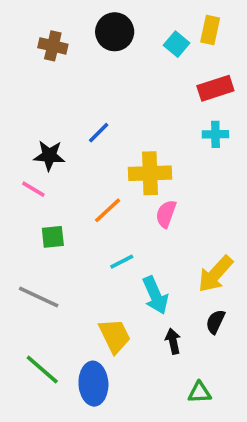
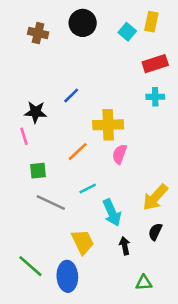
pink line: (33, 189) -> (24, 136), turned 42
gray line: (39, 297) -> (51, 202), moved

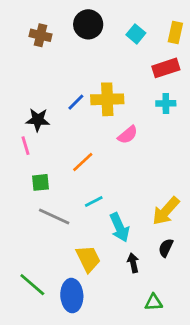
yellow rectangle: (151, 22) -> (175, 33), moved
yellow cross: (108, 125) -> (107, 99), moved
pink semicircle: (120, 154) -> (128, 135), moved, turned -150

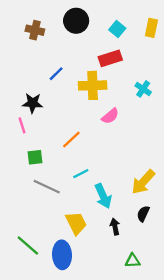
red rectangle: (166, 68) -> (110, 58), moved
blue line: (76, 102) -> (56, 74), moved
cyan cross: (166, 103) -> (143, 89), turned 35

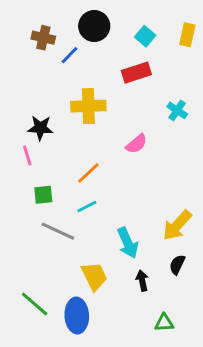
blue line: (56, 74) -> (69, 55), moved
yellow cross: (93, 85) -> (88, 106), moved
cyan line: (81, 174) -> (87, 206), moved

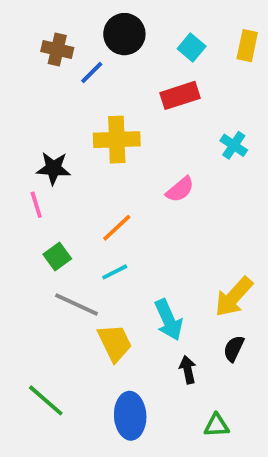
green square: (43, 195) -> (57, 257), turned -30
yellow trapezoid: (94, 276) -> (115, 343), moved
blue ellipse: (77, 316) -> (130, 416), moved

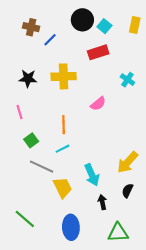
black circle: (124, 34) -> (82, 20), moved
black star: (53, 168) -> (28, 79), moved
orange line: (117, 228) -> (64, 125), turned -48
green triangle: (216, 425) -> (118, 233), size x1.5

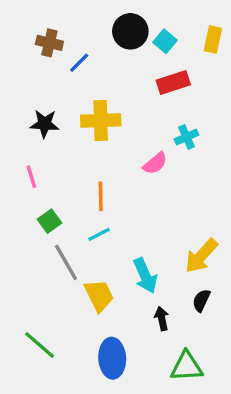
red rectangle: (98, 52) -> (173, 82), moved
cyan cross: (127, 80) -> (186, 137), moved, turned 32
gray line: (42, 167) -> (66, 262), turned 35

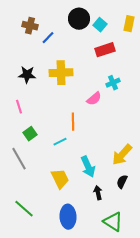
orange line: (101, 196) -> (73, 122), moved
gray line: (66, 262) -> (19, 159), moved
green triangle: (186, 366) -> (113, 222), turned 35

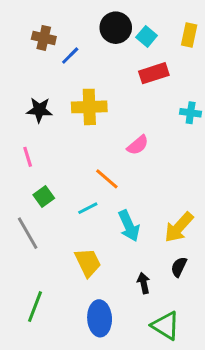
cyan cross: (113, 83) -> (191, 113), moved, turned 32
orange line: (73, 122) -> (107, 179), turned -48
cyan arrow: (88, 167) -> (129, 226), moved
green line: (24, 209) -> (35, 307), turned 70

